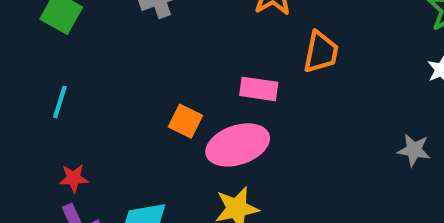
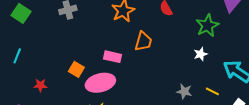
red star: (74, 178) -> (40, 85), moved

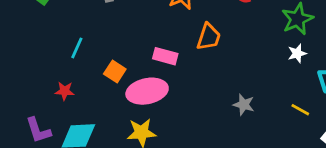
white star: (201, 54) -> (297, 53), moved
cyan line: (17, 56) -> (77, 48), moved
gray star: (184, 91) -> (244, 105), moved

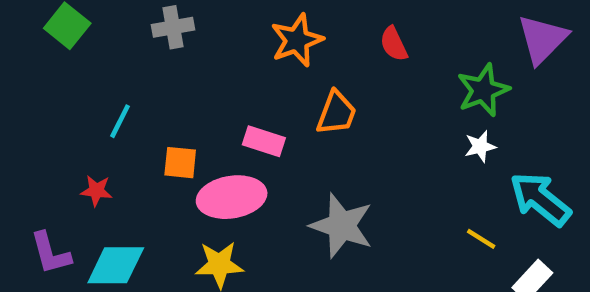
orange square: (115, 71) -> (180, 163), turned -30
gray star: (244, 105) -> (342, 226), moved, size x1.8

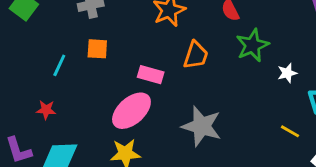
green star: (483, 90) -> (252, 45), moved
orange square: (180, 163) -> (97, 49), moved
pink ellipse: (232, 197) -> (131, 111), turned -30

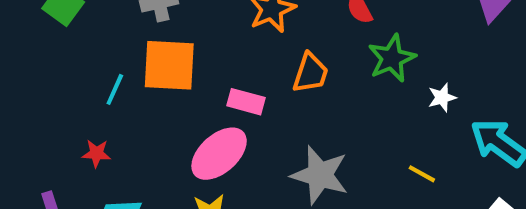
orange square: (97, 49) -> (169, 65), size x1.8
yellow line: (290, 131) -> (422, 174), moved

